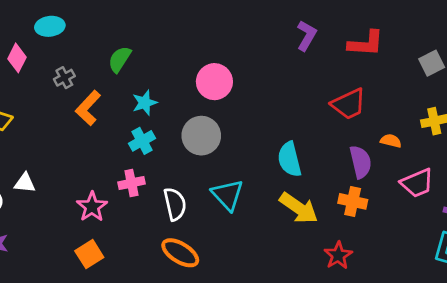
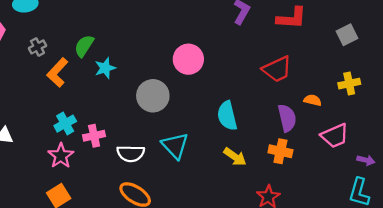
green semicircle: (120, 59) -> (84, 46), moved
pink circle: (214, 82) -> (188, 59), moved
cyan cross: (142, 141) -> (65, 124), moved
white semicircle: (175, 204) -> (131, 153), turned 104
yellow arrow: (299, 208) -> (235, 157), size x0.7

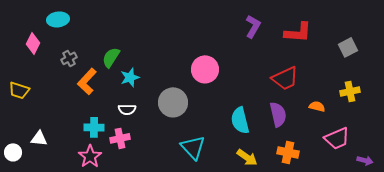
purple semicircle: (287, 118) -> (278, 114), moved
cyan cross: (65, 124) -> (94, 127), turned 30
white semicircle: (131, 153) -> (127, 109), moved, size x0.7

